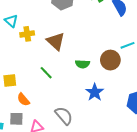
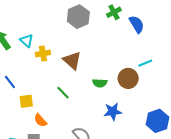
blue star: (95, 92) -> (113, 112), turned 30

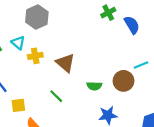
gray hexagon: (78, 17) -> (37, 17), moved

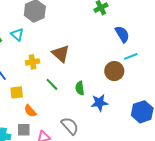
blue semicircle: (132, 25) -> (122, 34), moved
yellow cross: (35, 56) -> (32, 62), moved
green semicircle: (94, 86) -> (80, 88), moved, turned 80

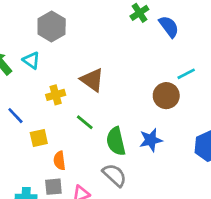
blue semicircle: (122, 34) -> (169, 27), moved
green semicircle: (80, 88) -> (116, 141), moved, size x1.5
orange semicircle: (30, 111) -> (59, 161), turned 40

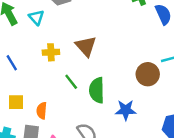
yellow square: (39, 138) -> (16, 102), moved
green semicircle: (116, 141) -> (97, 90), moved

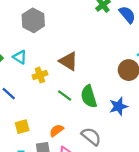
cyan triangle: (36, 17) -> (20, 57), moved
orange semicircle: (42, 111) -> (57, 130), moved, turned 64

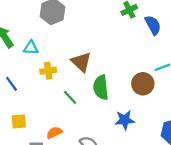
cyan triangle: (20, 57) -> (31, 48), turned -40
green semicircle: (89, 96) -> (101, 87), moved

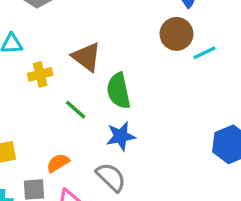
brown circle: (143, 84) -> (176, 34), moved
blue star: (125, 120) -> (121, 136), moved

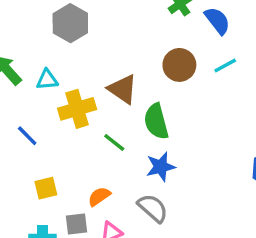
brown circle: (176, 34) -> (179, 65), moved
cyan line: (204, 53) -> (225, 66), moved
yellow cross: (40, 74) -> (77, 109), size x1.5

